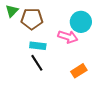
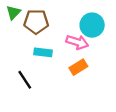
black line: (37, 63) -> (25, 80), moved
orange rectangle: (79, 71) -> (78, 67), moved

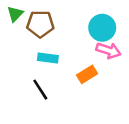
pink arrow: (77, 42) -> (108, 50), moved
black line: (25, 80) -> (40, 90), moved

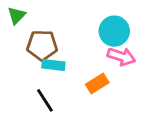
brown pentagon: (40, 24) -> (42, 45), moved

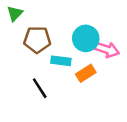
cyan circle: (114, 31) -> (86, 38), moved
cyan rectangle: (53, 65) -> (61, 61), moved

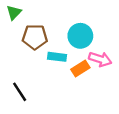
pink arrow: (107, 50) -> (100, 59), moved
black line: (40, 88) -> (20, 92), moved

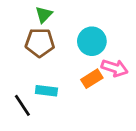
green triangle: (14, 12) -> (44, 14), moved
cyan rectangle: (57, 57) -> (46, 91), moved

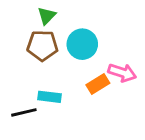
cyan circle: (92, 41) -> (82, 44), moved
black line: (22, 105) -> (24, 112), turned -70

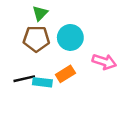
orange rectangle: (98, 84) -> (65, 74), moved
black line: (24, 112) -> (24, 79), moved

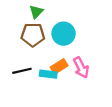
pink arrow: (104, 62) -> (81, 68), moved, turned 45
cyan rectangle: (42, 82) -> (48, 74), moved

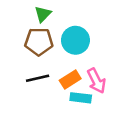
black line: (22, 71) -> (38, 78), moved
cyan rectangle: (48, 74) -> (81, 98), moved

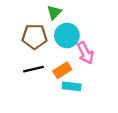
green triangle: (43, 14) -> (54, 12), moved
pink arrow: (96, 81) -> (85, 53), moved

